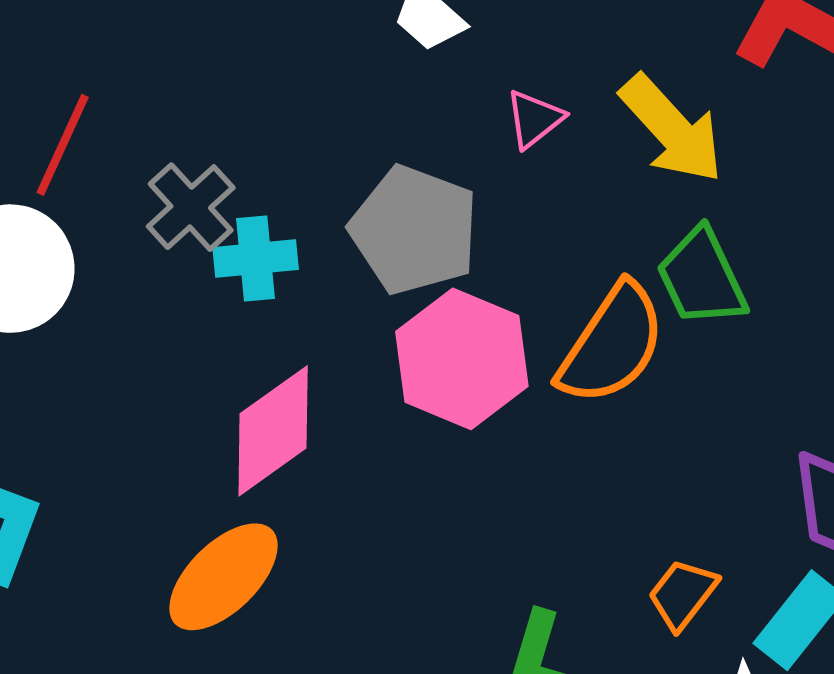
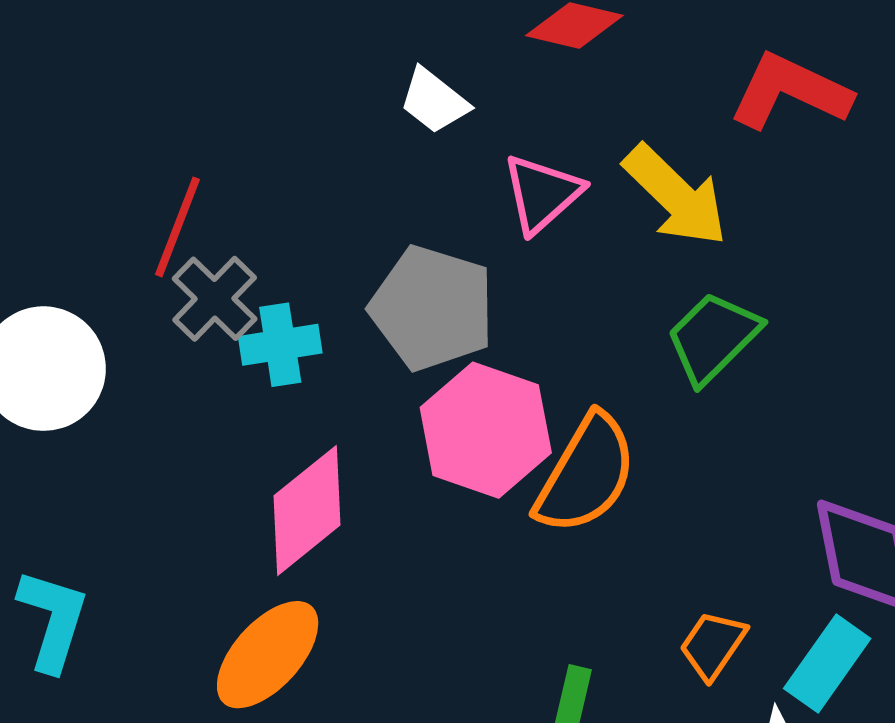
pink triangle: (534, 119) -> (542, 194), size x1.4
red line: (63, 145) -> (178, 227), moved
green trapezoid: (702, 278) -> (713, 338), turned 74
orange semicircle: (612, 344) -> (586, 474), moved

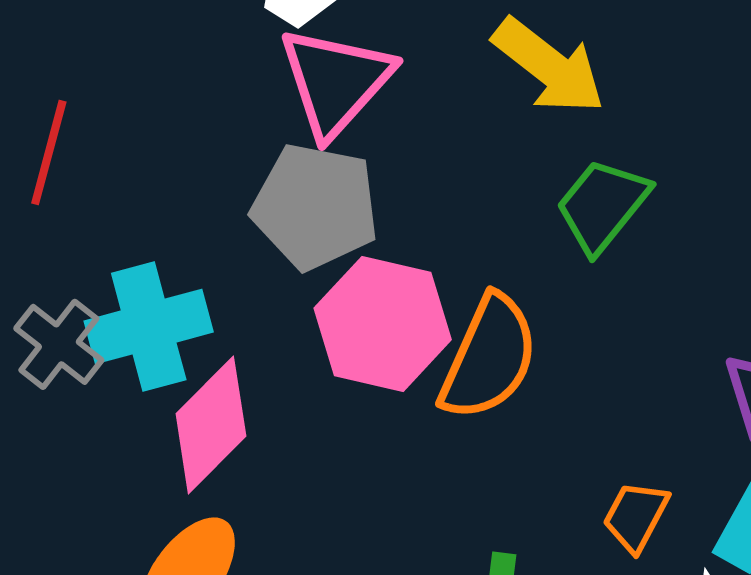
pink triangle: (542, 194) -> (336, 81), moved, size x1.4
gray cross: (215, 299) -> (59, 344), moved
cyan cross: (280, 345) -> (149, 326), moved, size x1.5

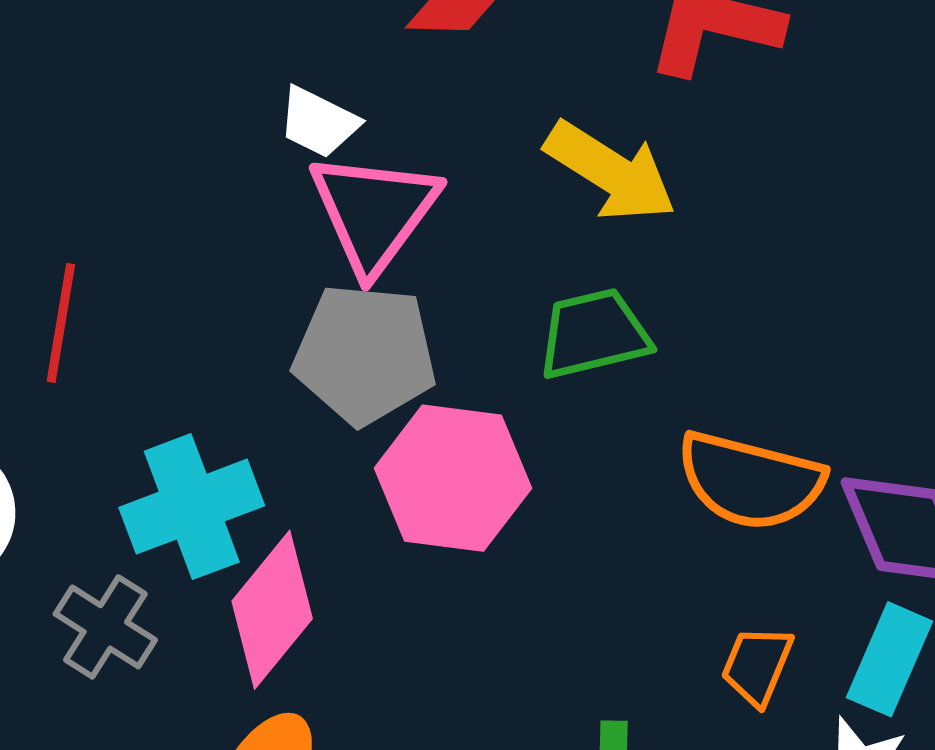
green trapezoid: (602, 206) -> (594, 334), moved, turned 43
gray cross: (59, 344) -> (105, 627), moved
orange semicircle: (489, 358) -> (750, 481), moved, turned 86

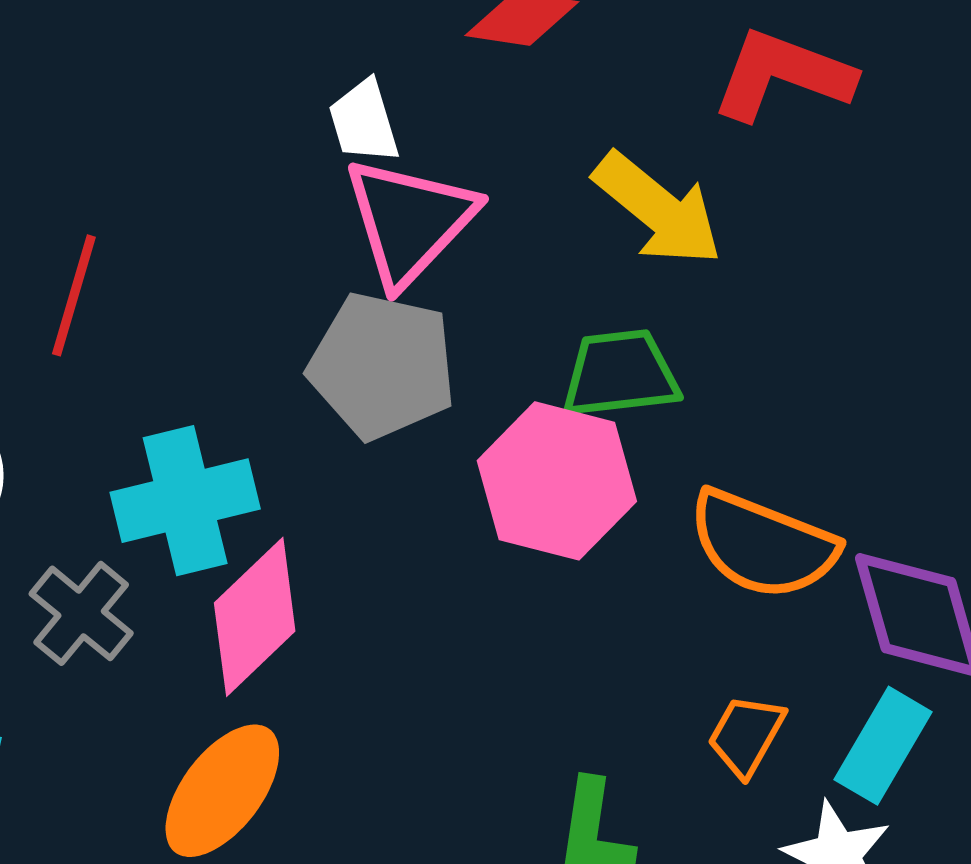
white trapezoid: (318, 122) -> (364, 122), turned 40
pink hexagon: (453, 478) -> (557, 481), moved

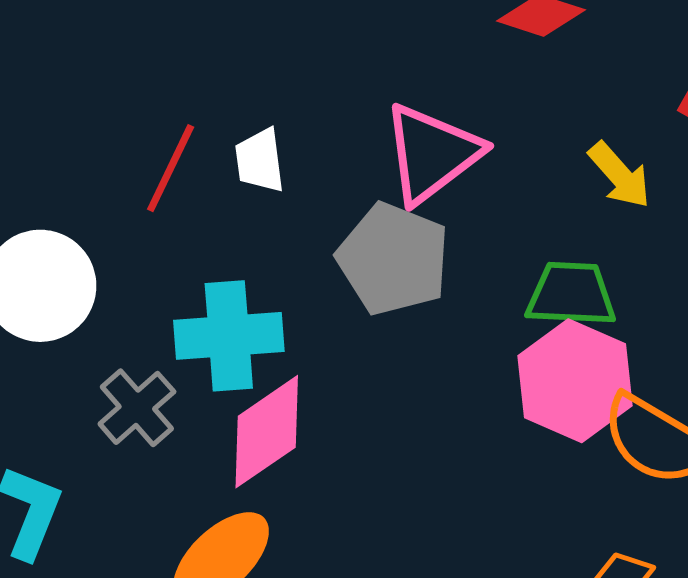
white trapezoid: (364, 122) -> (260, 161), moved
yellow arrow: (658, 209) -> (620, 175), size x0.7
pink hexagon: (557, 481) -> (575, 381), moved

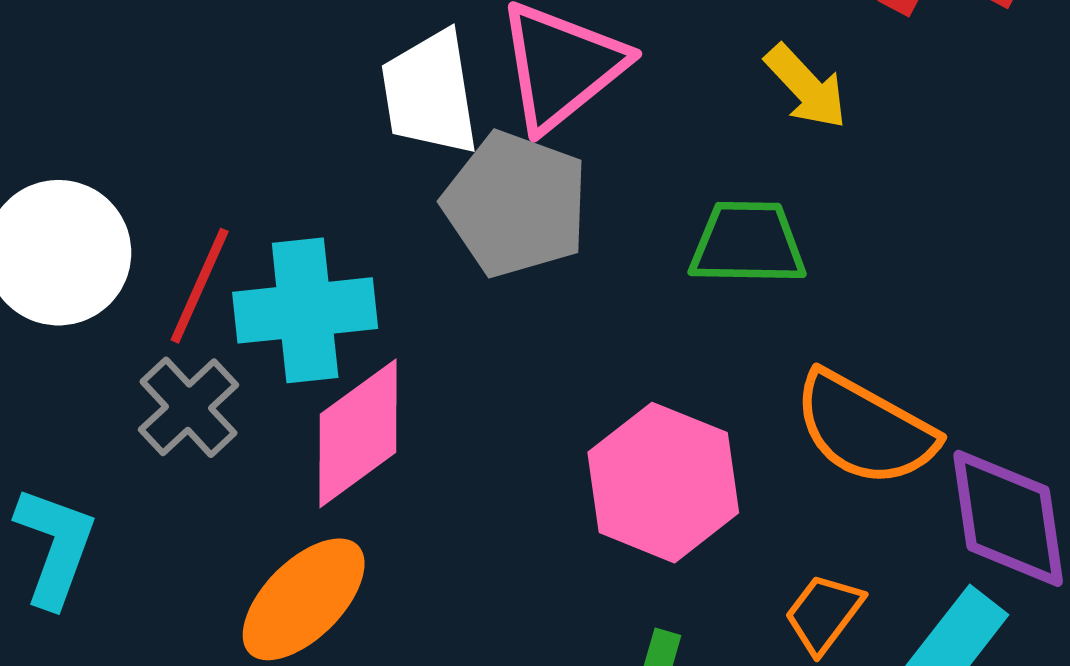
white trapezoid: (260, 161) -> (430, 93), moved, size x1.5
red line: (171, 168) -> (200, 286), moved
pink hexagon: (575, 381) -> (663, 483), moved

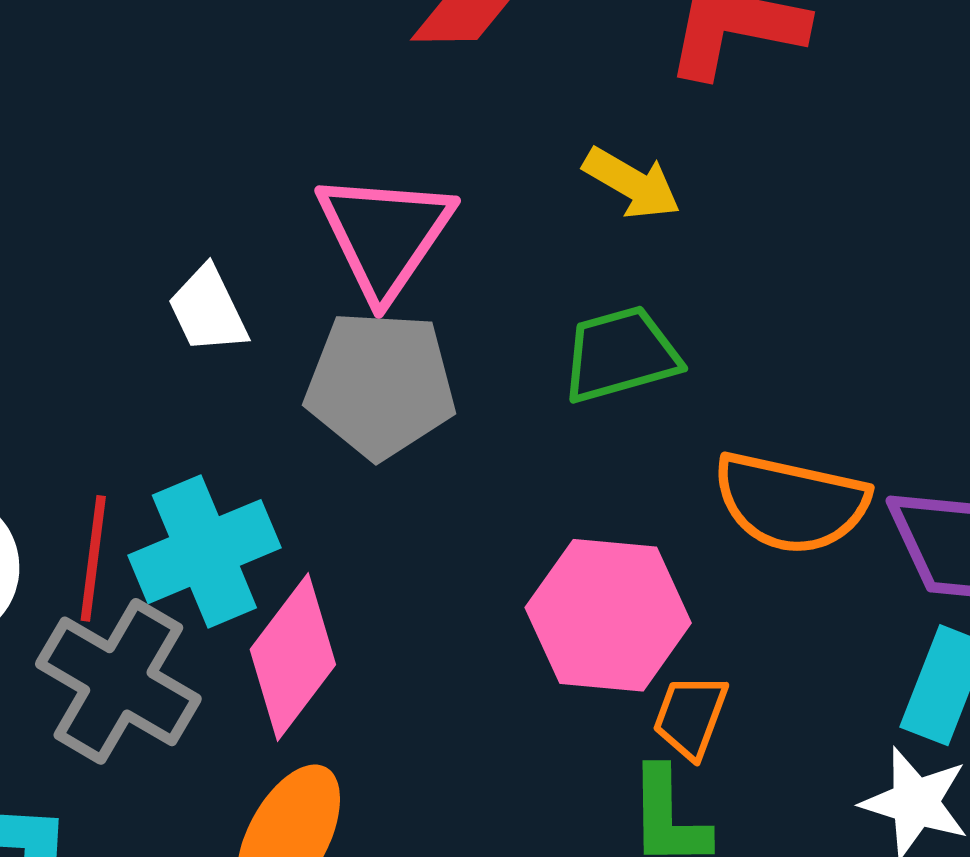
white trapezoid: (430, 93) -> (208, 310), moved, size x0.7
gray cross: (189, 407) -> (118, 681), size x1.5
orange trapezoid: (824, 613) -> (690, 716), moved

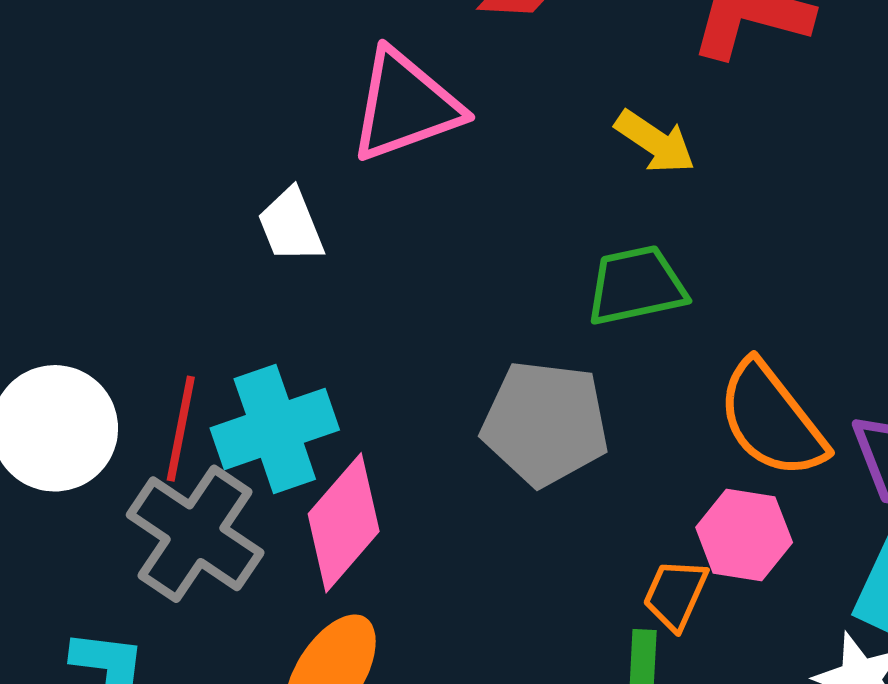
pink triangle: (385, 235) -> (405, 106), moved, turned 32
gray pentagon: (380, 385) -> (545, 423), moved
orange semicircle: (791, 503) -> (772, 420), turned 36
pink hexagon: (608, 615) -> (744, 535), moved, size x0.7

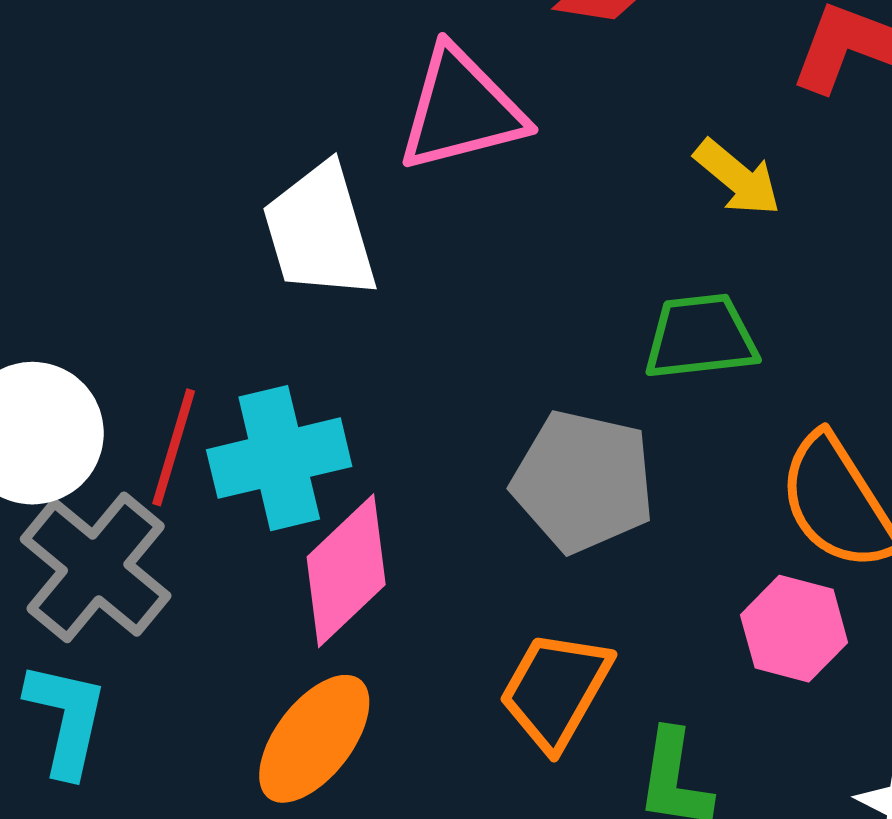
white trapezoid: (291, 225) -> (320, 231), size x1.6
gray cross: (195, 534) -> (96, 567), moved
orange trapezoid: (675, 594) -> (555, 690), moved, size x1.5

